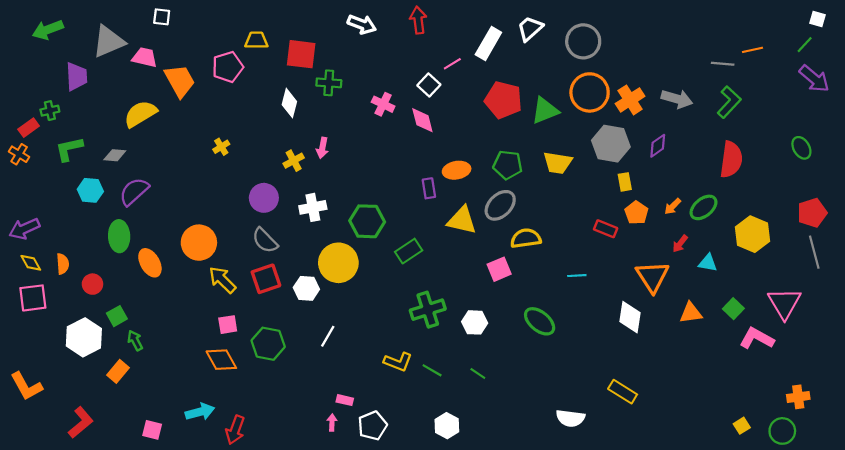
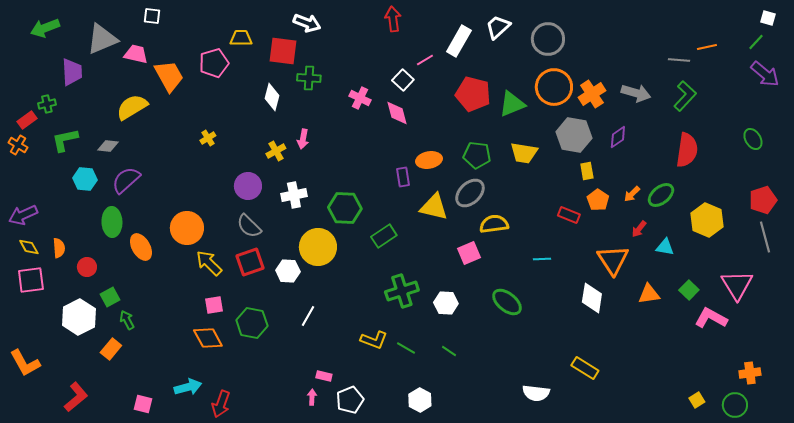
white arrow: (362, 24) -> (307, 23), moved

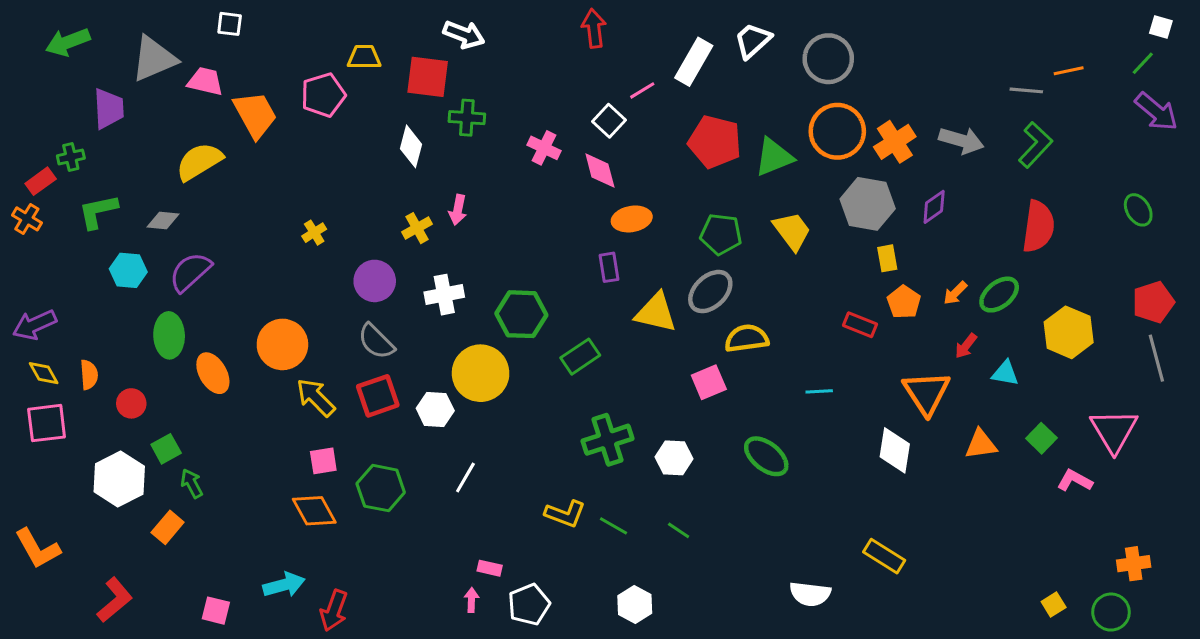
yellow cross: (208, 138) -> (314, 233), moved
yellow trapezoid: (524, 153) -> (792, 231), turned -136
orange ellipse: (429, 160) -> (632, 219), moved
pink L-shape: (711, 318) -> (1075, 481), size x0.7

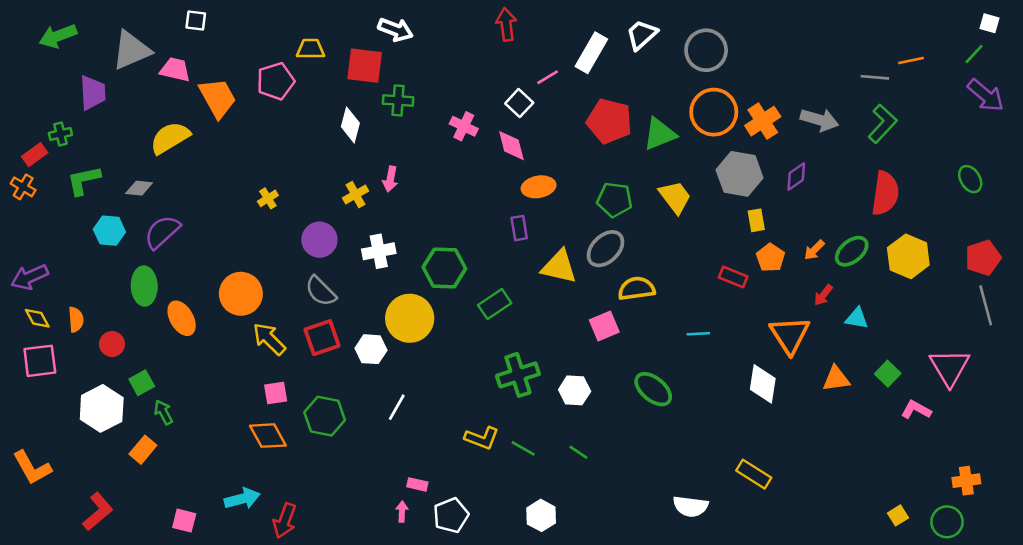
yellow hexagon: (1069, 332) -> (908, 256), moved

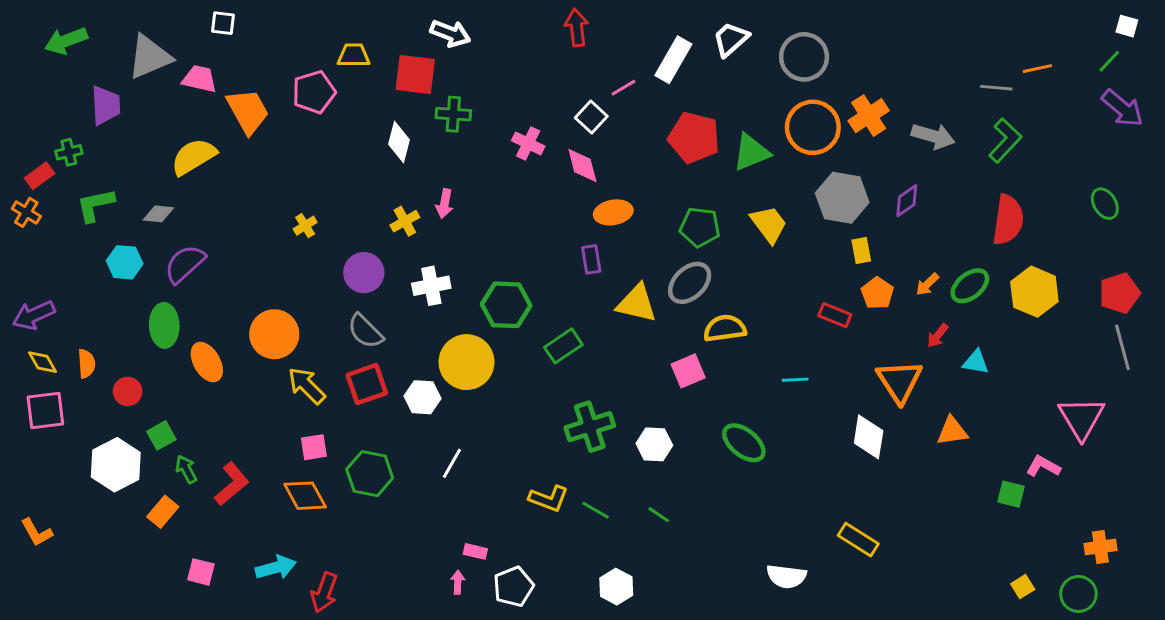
orange cross: (763, 121) -> (869, 116), moved
green square: (888, 374) -> (1011, 494), moved, turned -30
orange L-shape: (32, 468) -> (37, 532), size x0.7
red L-shape: (98, 512) -> (232, 484), moved
pink square: (184, 521) -> (201, 572), moved

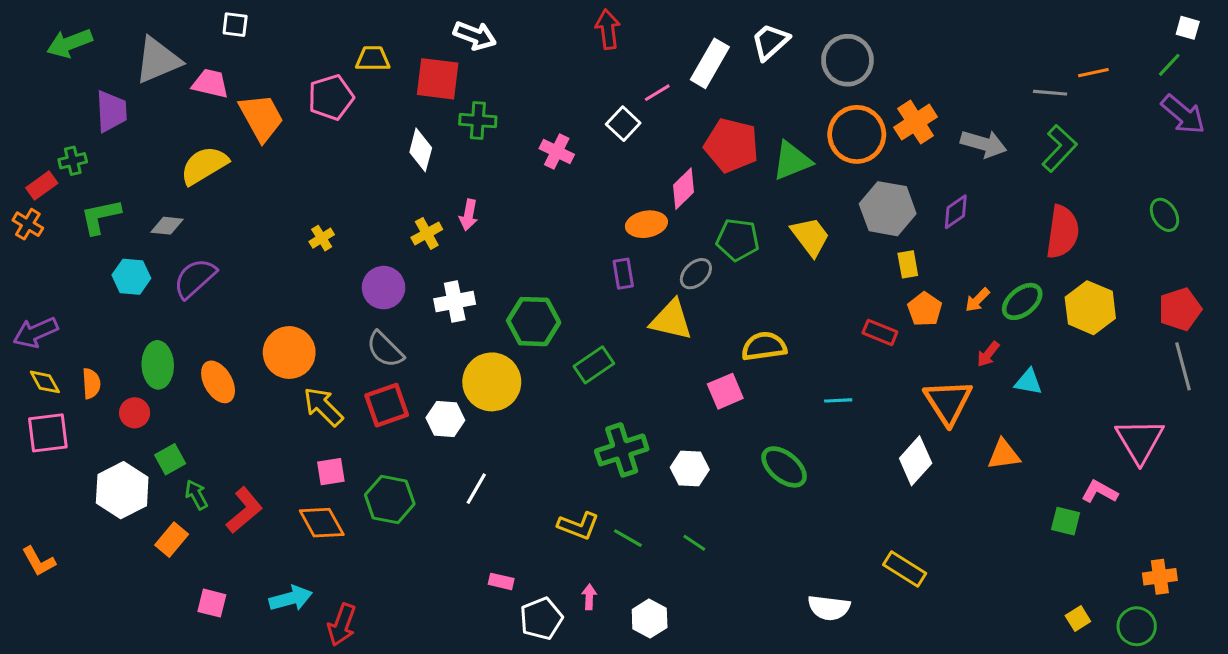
pink diamond: (582, 165) -> (684, 189), moved, turned 60
gray ellipse: (690, 283) -> (696, 274), moved, size x0.7
green ellipse: (164, 325) -> (158, 365), moved
white diamond: (869, 437) -> (916, 461), turned 33
pink arrow: (458, 582) -> (589, 597), moved

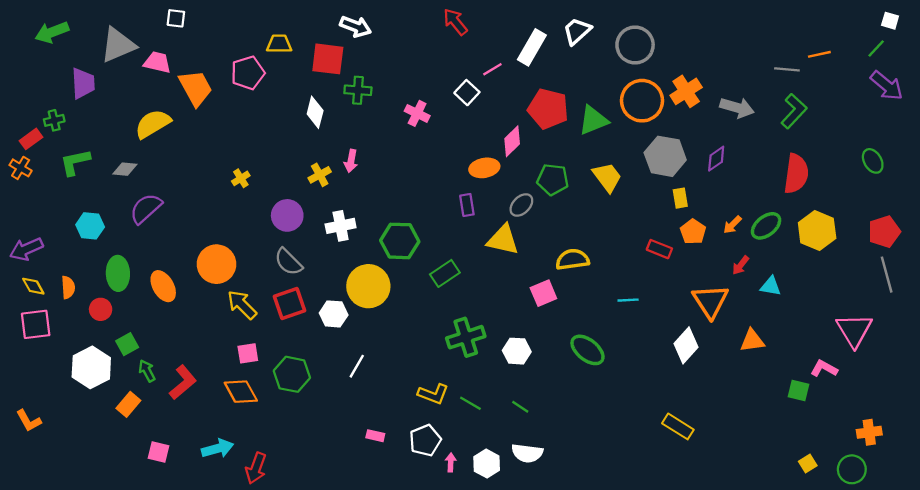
red arrow: (608, 29) -> (455, 22), turned -32
cyan hexagon: (131, 277) -> (90, 226), moved
pink arrow: (589, 597) -> (451, 462), moved
white semicircle: (829, 608) -> (527, 453), moved
white pentagon: (541, 619) -> (425, 440), moved

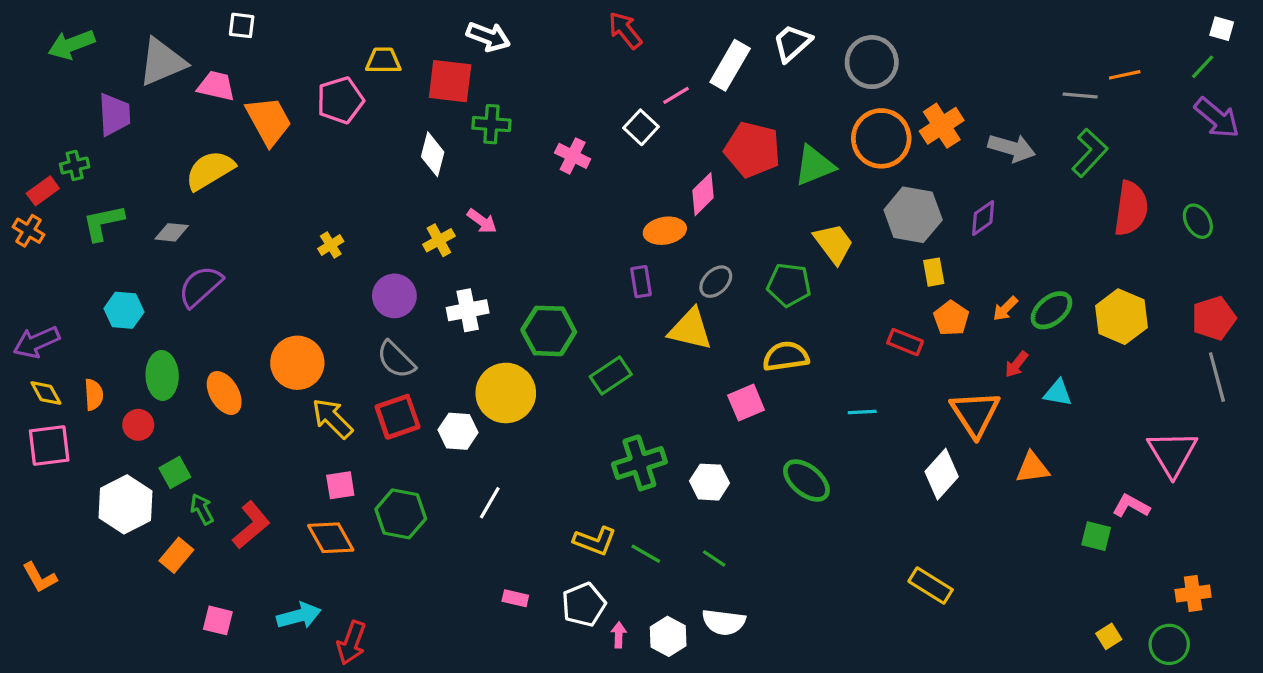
pink arrow: (351, 161) -> (482, 221), turned -65
red semicircle: (796, 174) -> (1131, 208), moved
green pentagon: (553, 179) -> (789, 285), moved

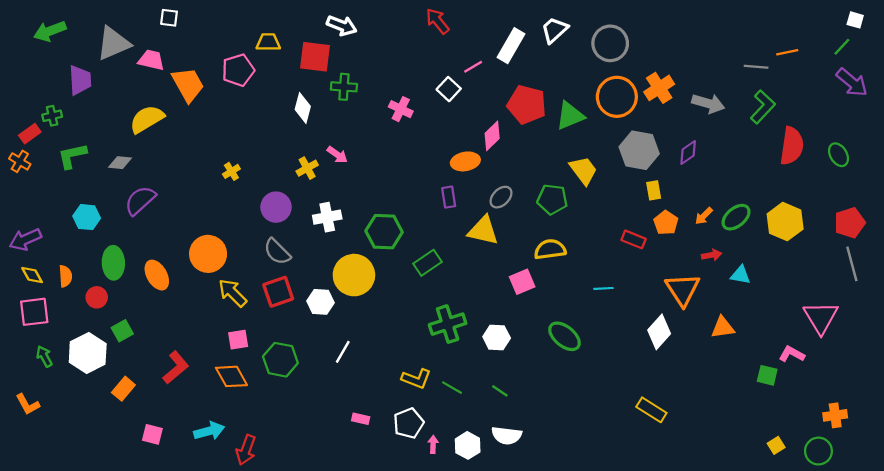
red arrow: (1016, 364) -> (712, 255), turned -138
green arrow: (202, 509) -> (44, 356), moved

